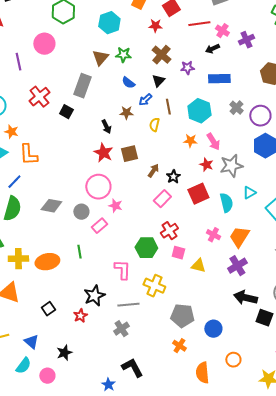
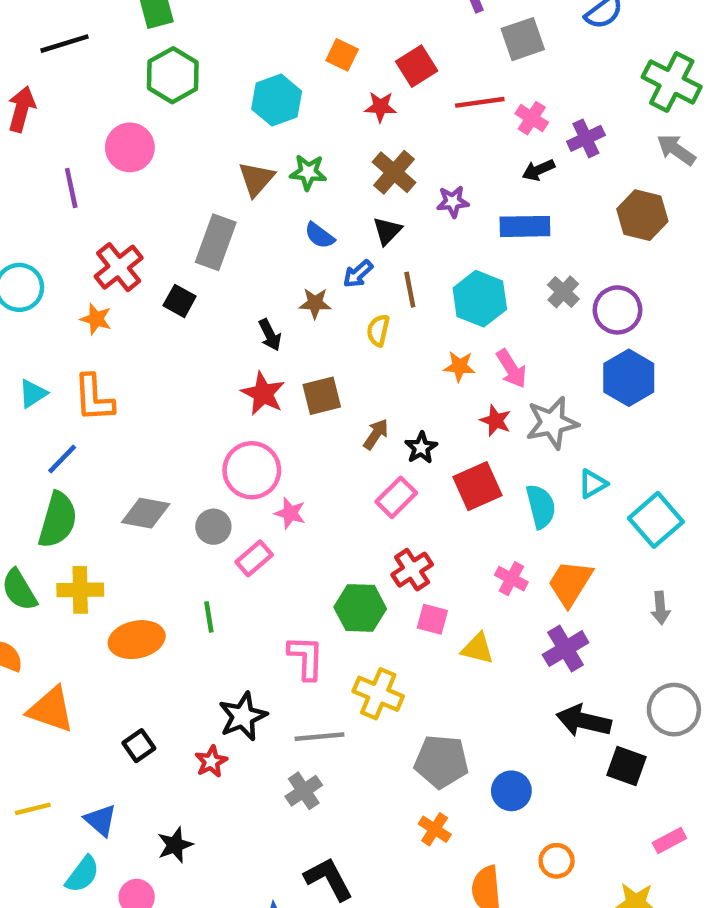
black arrow: (212, 49) -> (538, 170), moved
orange star: (11, 132) -> (96, 319), moved
yellow cross: (18, 259) -> (80, 590), moved

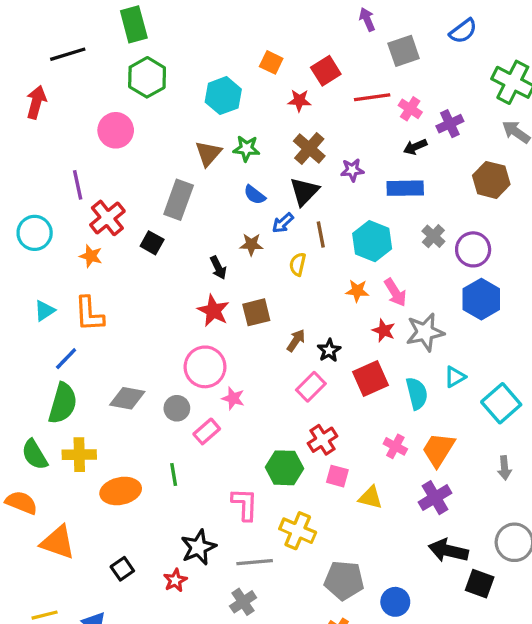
purple line: (71, 188) -> (78, 185), moved
black triangle: (387, 231) -> (304, 192), size x1.4

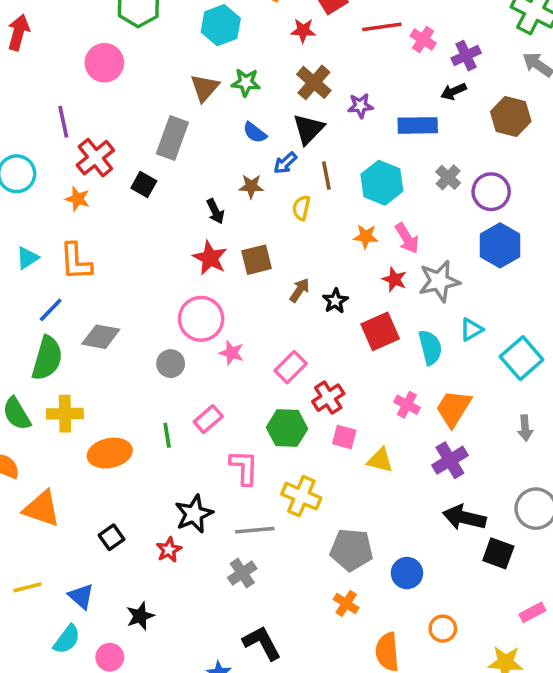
black arrow: (415, 147) -> (454, 91), moved
pink rectangle: (311, 387) -> (291, 367), moved
gray diamond: (127, 398) -> (101, 337), moved
pink rectangle: (207, 431) -> (208, 419), moved

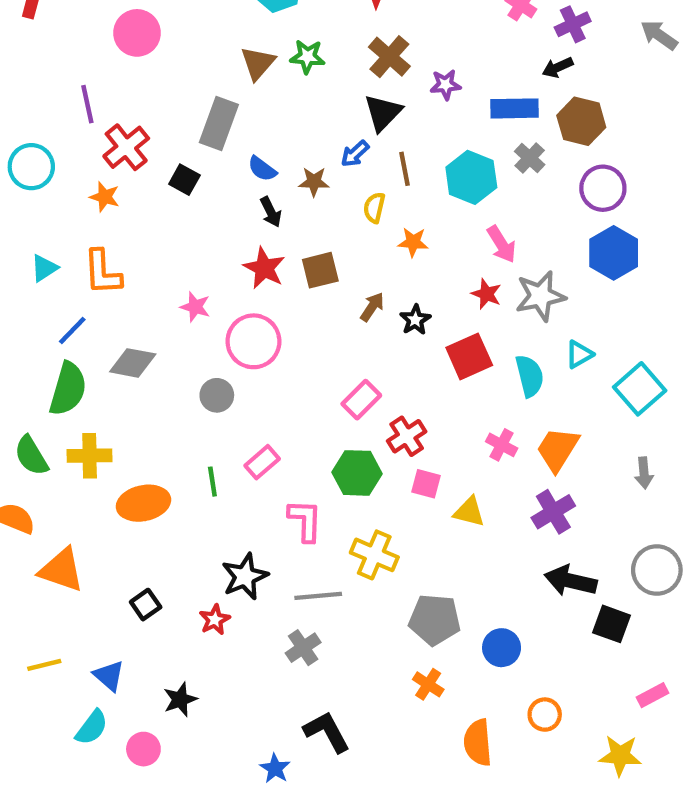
brown hexagon: (511, 116) -> (581, 121), moved
blue semicircle: (255, 133) -> (262, 169), moved
gray cross: (448, 177) -> (530, 158), moved
orange star: (366, 236) -> (413, 242), moved
pink star: (232, 353) -> (195, 307), moved

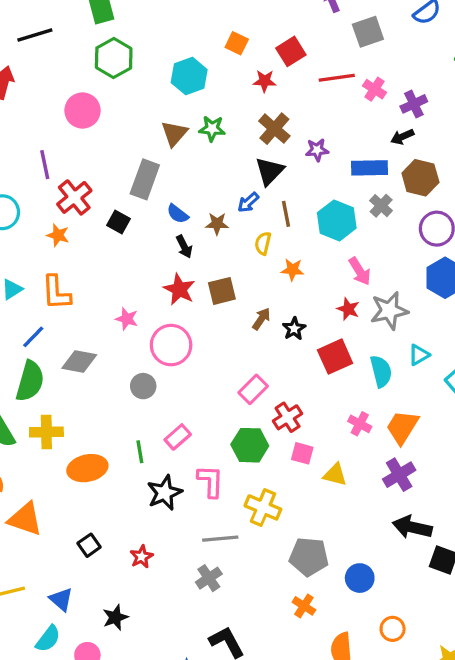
black star: (245, 576) -> (165, 493), moved

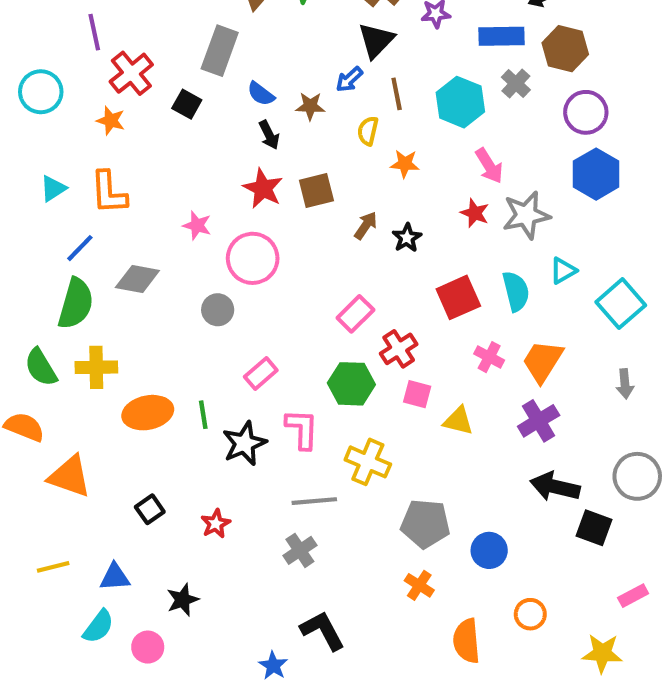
red square: (335, 357) -> (458, 297), moved
green line: (140, 452) -> (203, 415), moved
blue triangle: (61, 599) -> (115, 577), turned -45

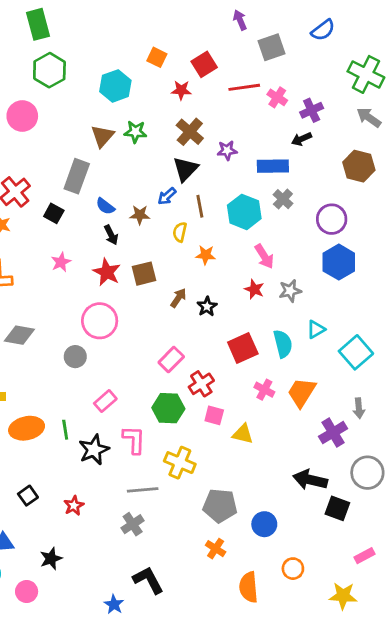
brown hexagon: (565, 49) -> (359, 166), moved
gray star: (526, 215) -> (290, 291), size x0.7
pink star: (197, 225) -> (61, 262), moved, turned 30
purple cross: (539, 421) -> (333, 433), moved

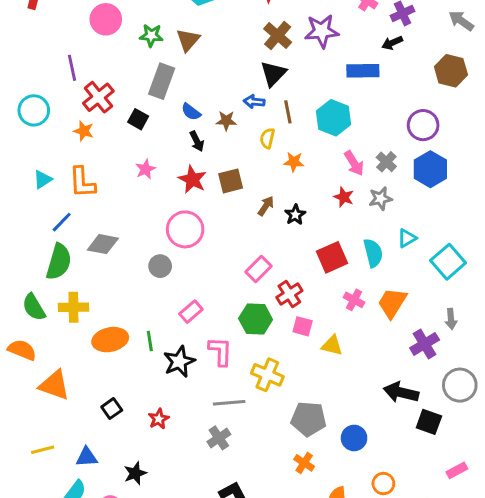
green star: (135, 132) -> (151, 35), moved
purple star: (227, 150) -> (322, 31), moved, size x1.6
blue arrow: (167, 196) -> (254, 102), turned 48
gray cross: (283, 199) -> (386, 162), moved

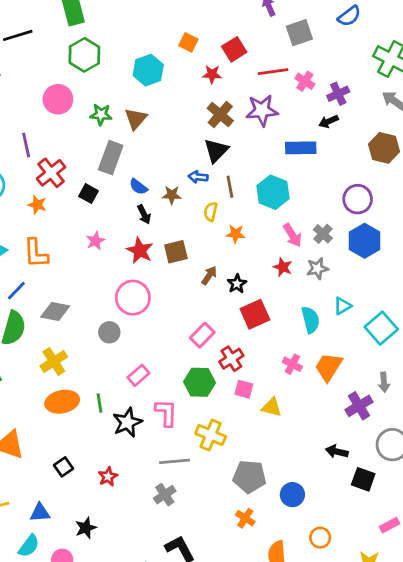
red square: (332, 257) -> (255, 314), moved
yellow cross: (73, 307) -> (54, 361), moved, turned -32
black arrow: (401, 392) -> (337, 452), size x0.7

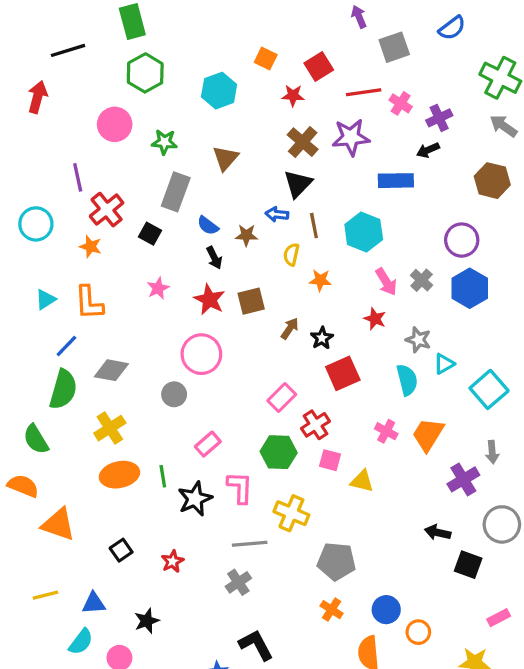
brown triangle: (136, 119) -> (226, 158), moved
gray star: (317, 268) -> (418, 340), moved, turned 30
blue circle: (292, 495) -> (386, 610), moved

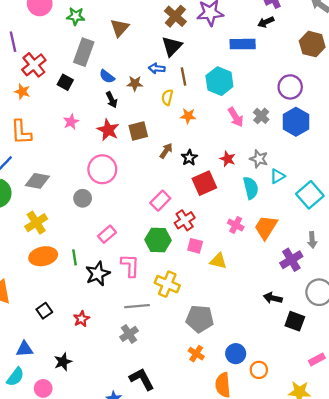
red star: (375, 319) -> (228, 159), moved

